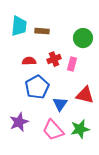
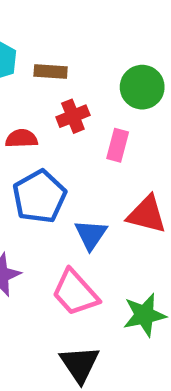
red cross: (54, 59) -> (73, 116), moved
green star: (80, 129) -> (144, 315), moved

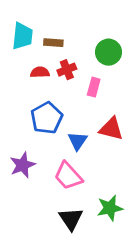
red semicircle: (22, 139) -> (40, 72), moved
green star: (144, 315) -> (110, 208), moved

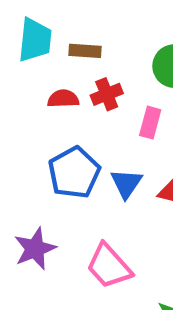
blue triangle: (78, 141) -> (126, 183), moved

